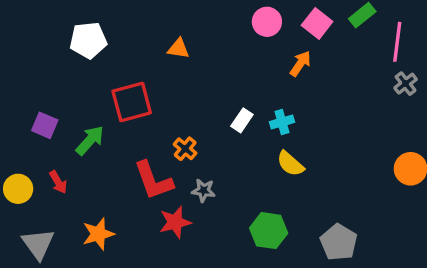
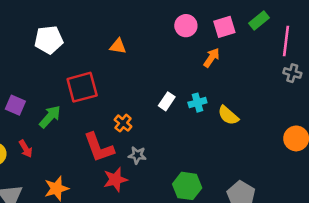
pink square: (317, 23) -> (224, 27), turned 35
gray cross: (406, 84) -> (292, 73), turned -36
yellow semicircle: (290, 164) -> (228, 115), moved

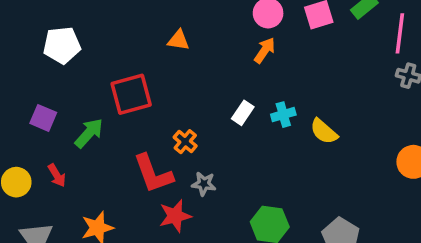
white pentagon: (49, 40) -> (62, 45), moved
orange arrow: (212, 58) -> (265, 50), moved

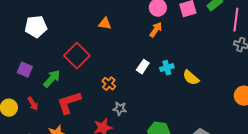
red square: (131, 94) -> (77, 56), turned -30
red L-shape: (153, 174) -> (69, 103), moved, turned 92

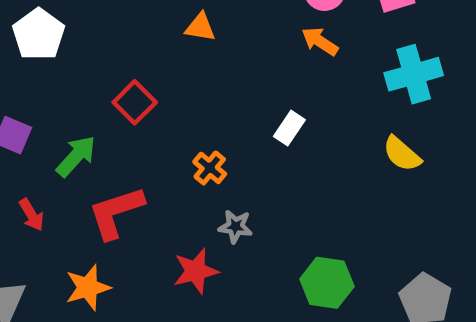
white pentagon: (36, 27) -> (39, 34), turned -30
orange arrow: (156, 30) -> (320, 41), turned -91
red square: (77, 56) -> (135, 102), size x0.7
cyan cross: (167, 68) -> (414, 74), moved, size x1.6

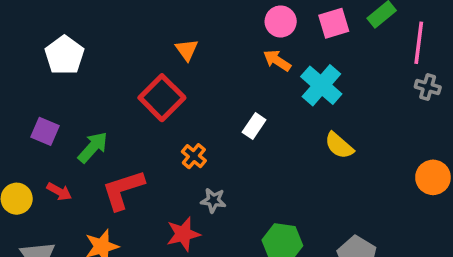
orange triangle: (200, 27) -> (187, 50), turned 45
cyan cross: (414, 74) -> (321, 85), moved, turned -33
red square: (135, 102) -> (162, 98), moved, size x1.4
red arrow: (31, 215) -> (59, 192), turned -30

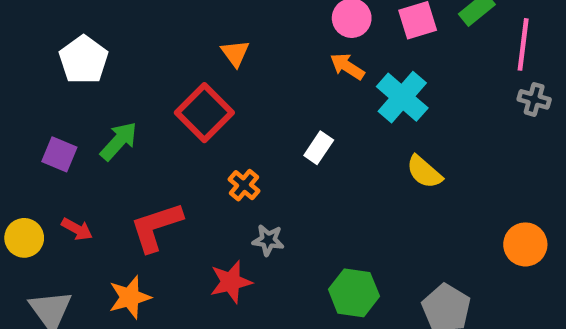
green arrow: (93, 147) -> (119, 141), moved
orange circle: (433, 177) -> (525, 244), moved

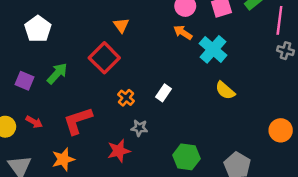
white rectangle: (319, 148) -> (163, 93), moved

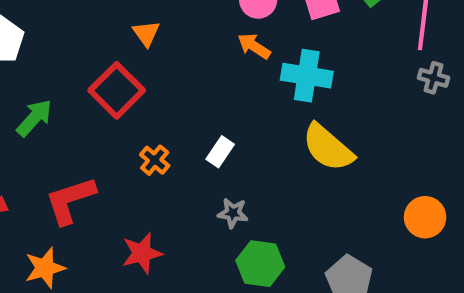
cyan cross: (213, 49) -> (307, 76), turned -32
yellow semicircle: (225, 90) -> (328, 147), size x1.5
gray star: (139, 128) -> (233, 213), moved

